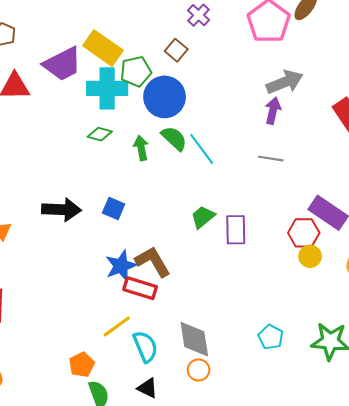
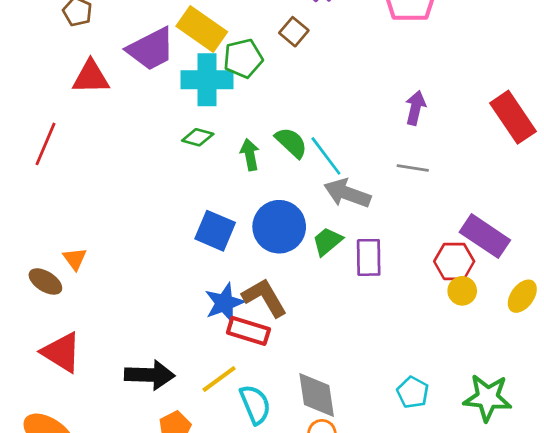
gray arrow: (285, 82) -> (347, 193), moved, turned -138
blue circle: (165, 97) -> (279, 227), moved
blue square: (114, 208) -> (215, 231), size x1.4
black arrow: (61, 210) -> (150, 375), moved

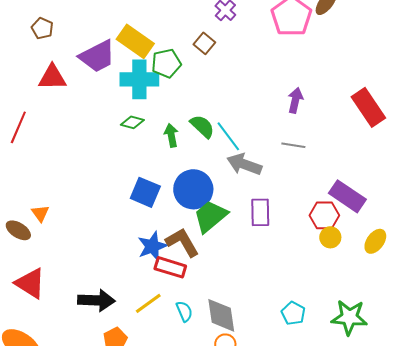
green trapezoid: (327, 241) -> (210, 216), moved, size x1.5
cyan semicircle: (255, 404) -> (184, 311), moved, size x0.7

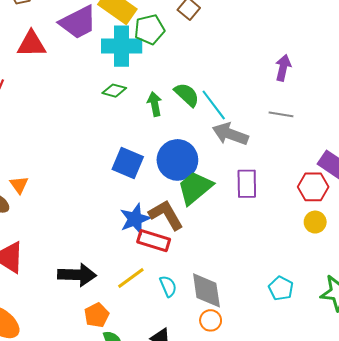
yellow circle: (330, 237) -> (315, 222), moved

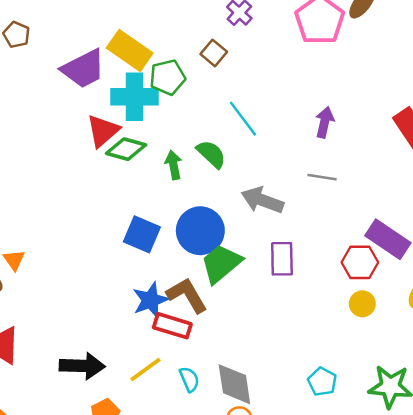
red triangle: (31, 44) -> (103, 131), moved, turned -40
green diamond: (114, 91) -> (126, 149), size x1.4
cyan line: (214, 105) -> (243, 119), moved

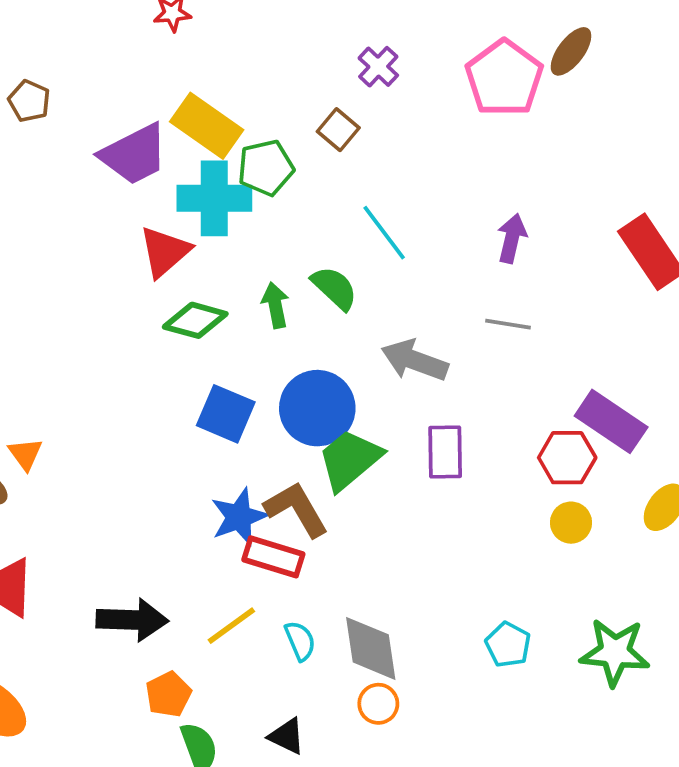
green diamond: (126, 149) -> (195, 320), moved

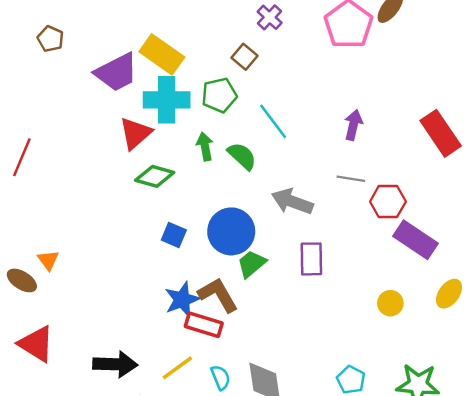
green pentagon: (266, 168) -> (219, 95), moved
green arrow: (275, 305) -> (205, 146), moved
blue square: (226, 414) -> (174, 235), size x0.7
red hexagon: (567, 458) -> (388, 202), moved
green trapezoid: (350, 460) -> (252, 264), size x0.7

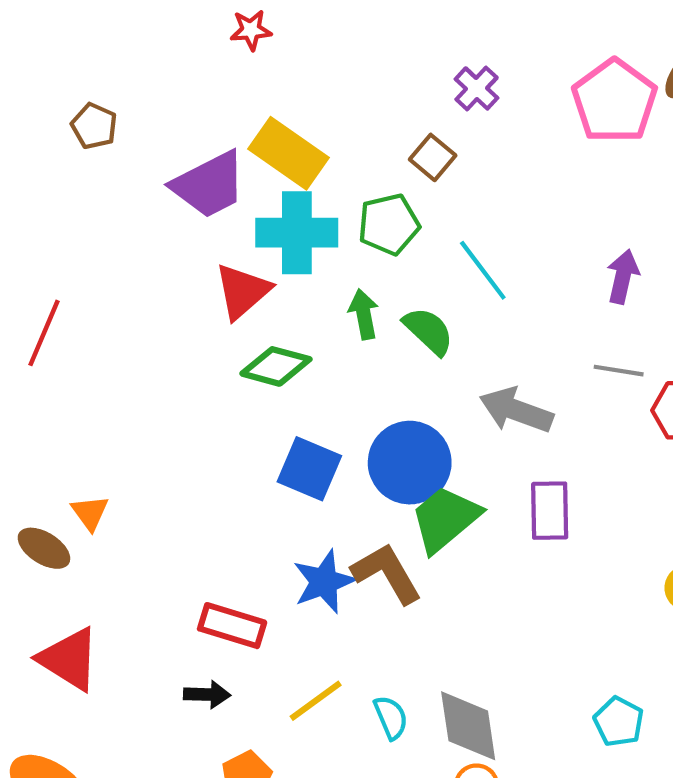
blue square: (174, 235) -> (309, 469), size x1.4
green trapezoid: (252, 264) -> (445, 519), size x1.4
red rectangle: (204, 325) -> (232, 626), moved
black arrow: (115, 364) -> (207, 694), size x0.6

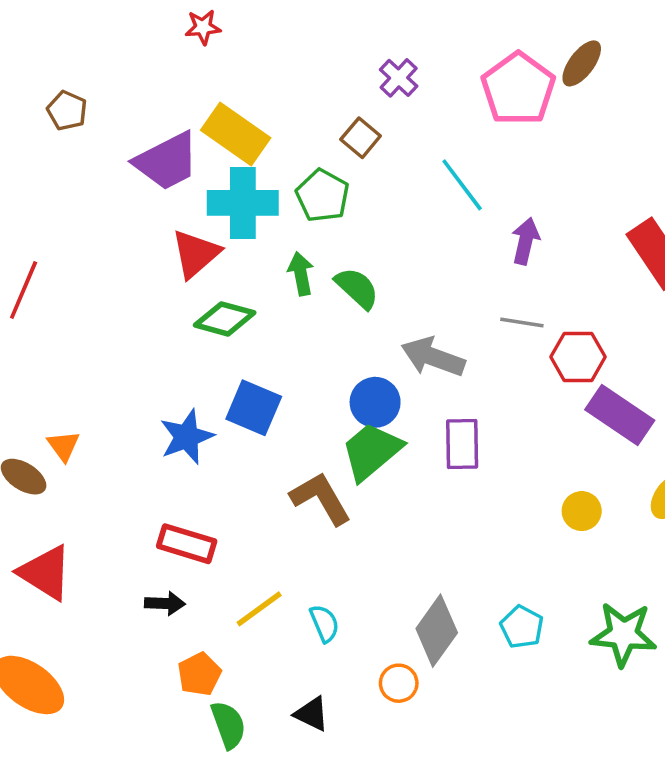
green pentagon: (389, 224) -> (323, 196), turned -30
cyan line: (483, 270) -> (462, 185), moved
blue circle: (410, 463) -> (375, 402), moved, size x0.7
blue star: (324, 582) -> (187, 437), moved
gray diamond: (468, 726) -> (437, 631), moved, turned 44

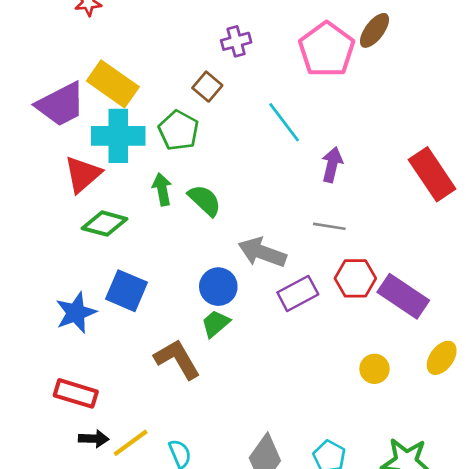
purple cross: (399, 78) -> (236, 41), turned 32
red hexagon: (578, 357) -> (355, 278), moved
purple rectangle: (462, 444) -> (298, 293), moved, turned 63
green trapezoid: (371, 451) -> (216, 324), size x0.6
black arrow: (165, 603) -> (94, 439), moved

